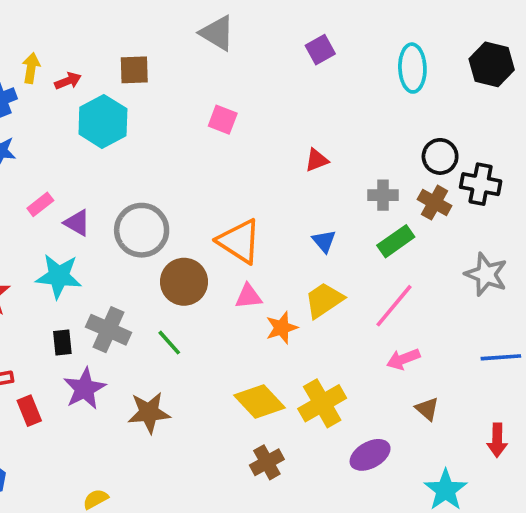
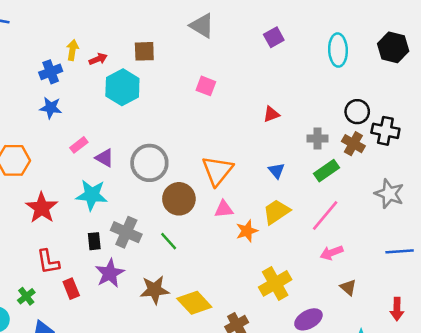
orange triangle: (239, 241) -> (217, 171), turned 36
yellow diamond: (260, 401) -> (194, 303), moved

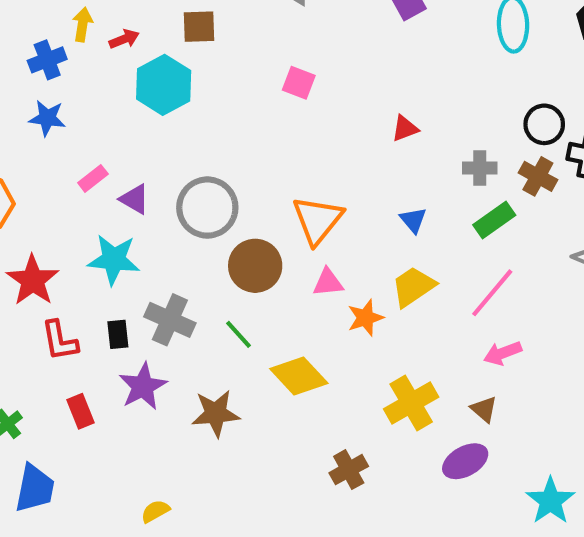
red L-shape: (48, 262) -> (60, 341), moved
brown triangle: (348, 287) -> (484, 409), moved
yellow diamond: (194, 303) -> (299, 376), moved

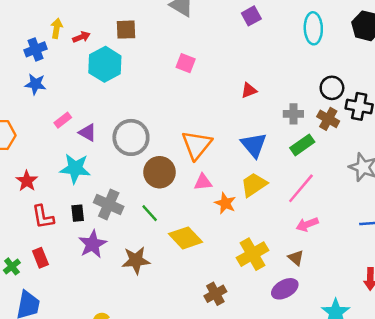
blue triangle: (413, 220) -> (254, 145), size x1.6
red star: (33, 280) -> (27, 181), size x0.7
orange star: (365, 318) -> (225, 203), turned -30
red rectangle: (80, 411) -> (40, 258), moved

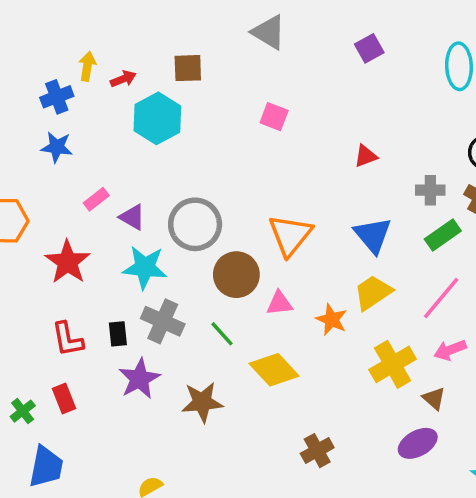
cyan star: (75, 168) -> (145, 267), moved
red star: (27, 181) -> (68, 262), moved, size x1.4
pink triangle: (203, 182) -> (279, 303), moved
yellow cross: (253, 254) -> (393, 364), moved

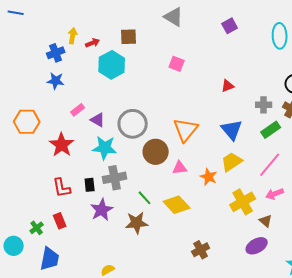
gray cross: (163, 321) -> (115, 178), turned -35
green line: (222, 334) -> (145, 198), moved

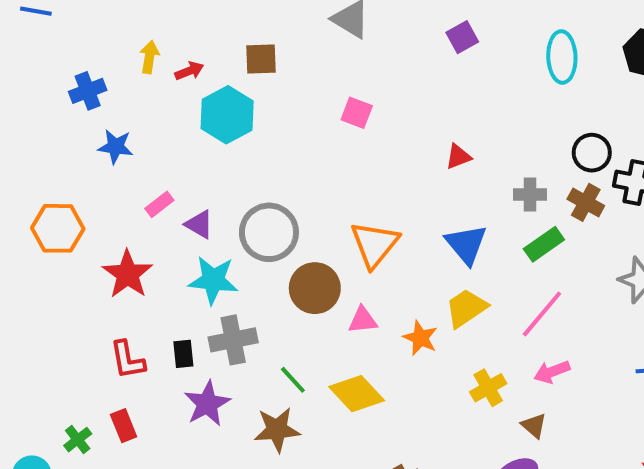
blue cross: (56, 53) -> (88, 91), moved
yellow cross: (243, 202) -> (488, 388), size x0.7

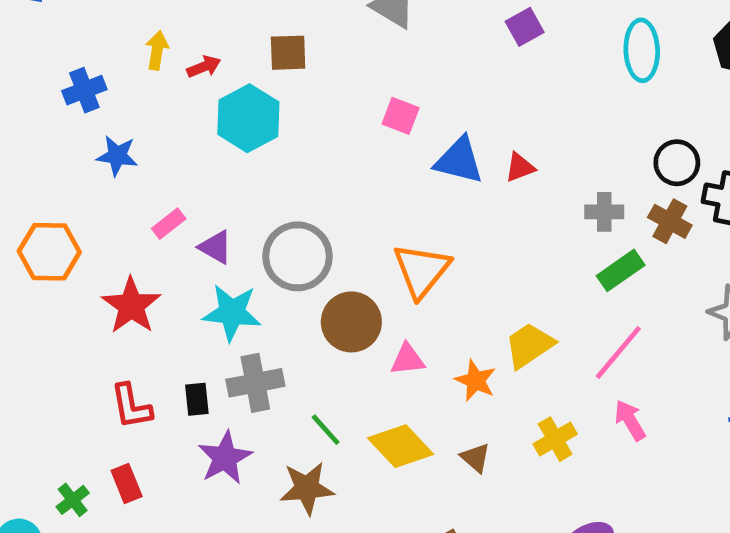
blue triangle: (466, 244) -> (459, 160), moved, turned -36
pink arrow: (552, 372) -> (630, 420), turned 80
brown triangle: (534, 426) -> (475, 458), moved

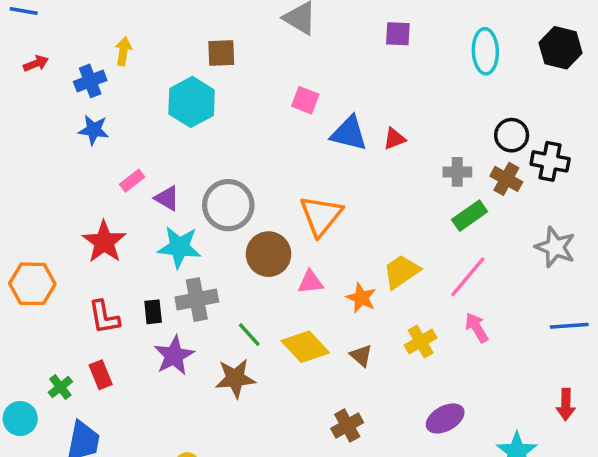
purple square: (525, 27) -> (398, 34), turned 32
red arrow: (204, 67) -> (36, 63), moved
blue cross: (84, 90) -> (90, 81), moved
orange hexagon: (49, 252) -> (32, 284), moved

